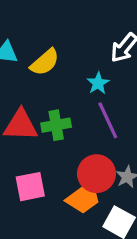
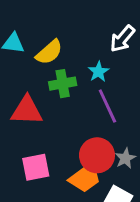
green cross: (56, 125) -> (63, 84), moved

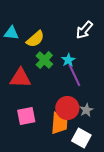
cyan star: (98, 72) -> (68, 60), moved
green cross: (63, 84) -> (44, 60), turned -36
orange trapezoid: (85, 178) -> (59, 123), turned -50

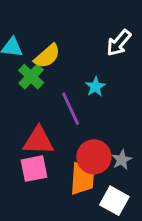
green cross: (44, 60) -> (31, 77), moved
purple line: (74, 75) -> (71, 109), moved
red triangle: (20, 78) -> (38, 141), moved

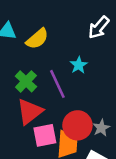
green cross: (31, 77) -> (26, 81), moved
red triangle: (38, 141) -> (30, 112), turned -40
pink square: (34, 169) -> (45, 135), moved

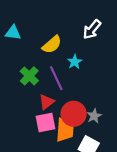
yellow semicircle: (37, 39) -> (52, 45), moved
red triangle: (30, 112) -> (47, 102), moved, size x0.7

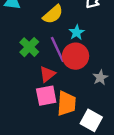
red circle: (74, 114) -> (76, 56), moved
gray star: (94, 116) -> (100, 78), moved

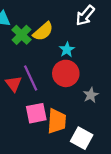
green cross: (29, 47) -> (21, 35), moved
purple line: (57, 49) -> (31, 78), moved
red triangle: (47, 74) -> (14, 84), moved, turned -30

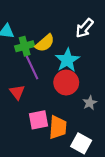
green cross: (21, 35) -> (25, 46), turned 30
cyan star: (67, 50) -> (67, 60), size x1.6
purple line: (31, 78) -> (32, 68), moved

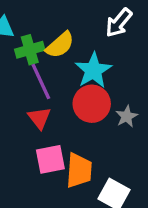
red triangle: (17, 92) -> (39, 118), moved
gray star: (90, 103) -> (127, 116), moved

